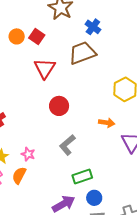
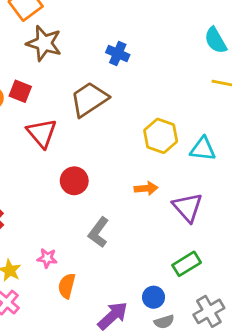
blue cross: (93, 27) -> (118, 54), moved
orange semicircle: (19, 175) -> (67, 286), moved
green rectangle: (82, 177) -> (187, 264), moved

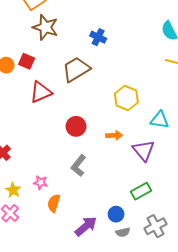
red triangle: (42, 133) -> (41, 92), turned 45
cyan triangle: (203, 149) -> (160, 120), moved
red circle: (74, 181) -> (76, 126), moved

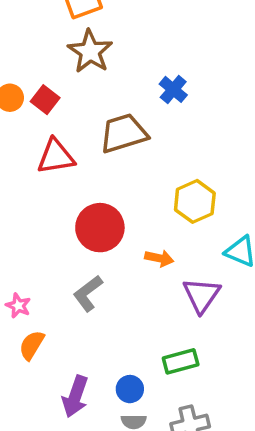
red circle: (76, 126) -> (100, 228), size x1.4
purple arrow: (86, 226) -> (75, 397), turned 135

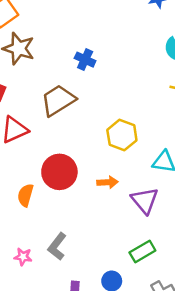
gray L-shape: (88, 293) -> (57, 246), moved
pink star: (18, 306) -> (23, 257), moved
orange semicircle: (32, 345) -> (25, 195), moved

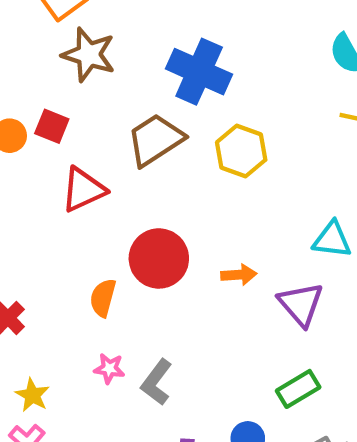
blue cross: (85, 60) -> (199, 72), size x1.8
yellow hexagon: (122, 135) -> (241, 151), moved
pink star: (23, 257) -> (109, 368), moved

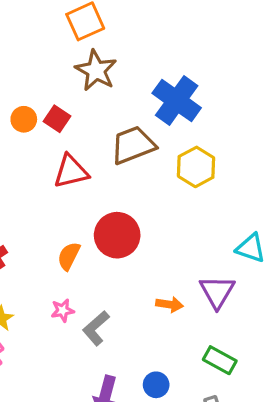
orange arrow: (239, 275) -> (170, 304), moved
pink star: (109, 368) -> (63, 310), turned -30
green rectangle: (298, 389) -> (220, 360), moved, turned 48

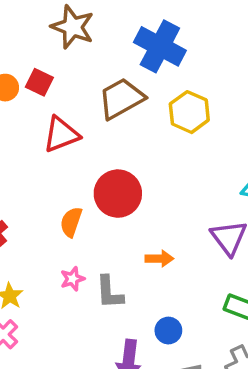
orange arrow: (170, 304) -> (159, 259), moved
gray L-shape: (96, 328) -> (109, 292), turned -44
blue circle: (156, 385) -> (168, 331), moved

